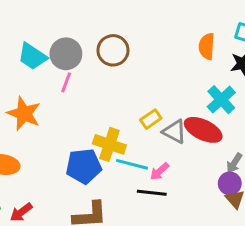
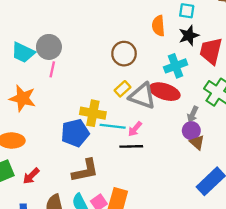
brown circle: (113, 50) -> (124, 54), moved
cyan cross: (221, 100) -> (176, 66), turned 30
gray triangle: (174, 132) -> (142, 96), size x1.4

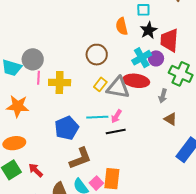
yellow cross: (93, 113) -> (60, 83), moved
purple circle: (191, 131) -> (156, 58), moved
red arrow: (31, 176) -> (36, 170), turned 98

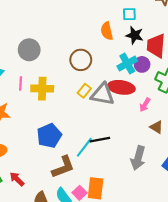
black star: (149, 30) -> (135, 35), turned -30
gray circle: (33, 59) -> (29, 50), moved
gray arrow: (163, 96) -> (138, 158), moved, size x1.6
pink arrow: (116, 116) -> (145, 105), moved
cyan line: (97, 117) -> (84, 147), moved, turned -50

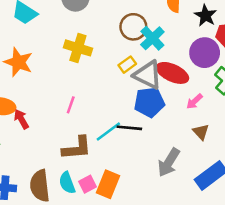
cyan cross: (127, 64) -> (152, 38), moved, turned -30
purple circle: (142, 64) -> (205, 53), size x1.5
pink line: (21, 83) -> (71, 105), moved
blue pentagon: (49, 136) -> (149, 102), moved
red arrow: (17, 179) -> (21, 119), moved

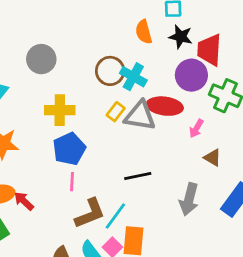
blue pentagon: (149, 102) -> (69, 149), moved
pink line: (71, 105) -> (72, 182), moved
cyan line: (108, 132) -> (115, 216), moved

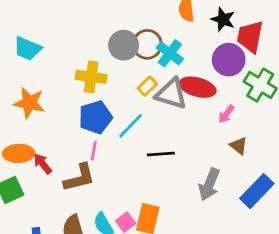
gray circle: (41, 59) -> (124, 45), moved
brown L-shape: (90, 213) -> (79, 178), moved
cyan line: (115, 216) -> (131, 126), moved

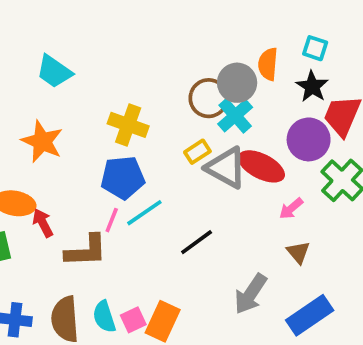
gray circle: (124, 45) -> (237, 83), moved
cyan line: (131, 126) -> (144, 213), moved
black line: (161, 154) -> (197, 242), turned -44

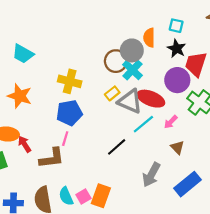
cyan line: (144, 213) -> (143, 124), moved

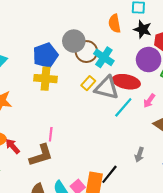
gray circle: (132, 50) -> (74, 41), moved
blue pentagon: (69, 113) -> (45, 55), moved
black line: (117, 147) -> (109, 174), moved
gray arrow: (151, 175) -> (139, 155), size x0.6

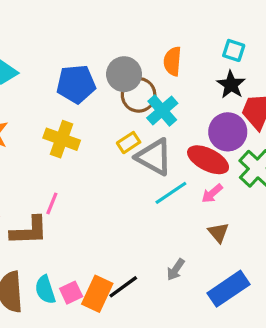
orange semicircle: (115, 24) -> (172, 61), moved
yellow cross: (46, 79) -> (62, 139), moved
red ellipse: (126, 82) -> (208, 160), moved

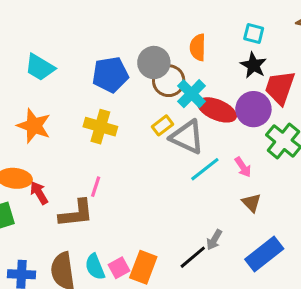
red ellipse: (208, 160) -> (217, 110), moved
pink arrow: (212, 193) -> (243, 167), turned -80
black line: (123, 287) -> (193, 257), moved

